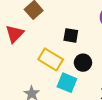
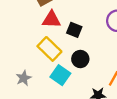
red triangle: (15, 34) -> (51, 20), moved, turned 36

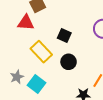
red triangle: (51, 20) -> (26, 23), moved
cyan square: (60, 75) -> (36, 84), moved

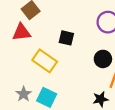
black circle: (69, 62) -> (103, 59), moved

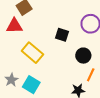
black square: (66, 38) -> (62, 35), moved

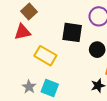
black square: (62, 35) -> (72, 32), size x1.5

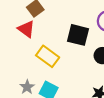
red triangle: (23, 32) -> (26, 29), turned 42

